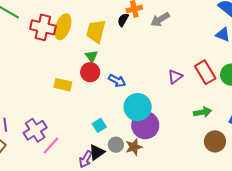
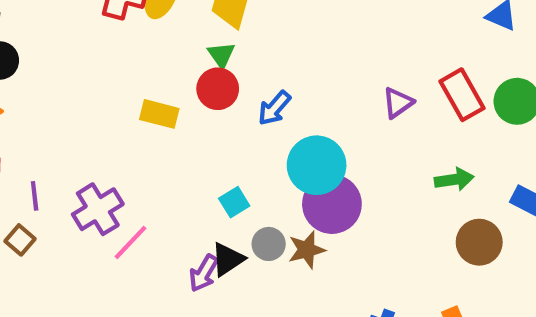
blue arrow: (117, 81) -> (274, 108), turned 102

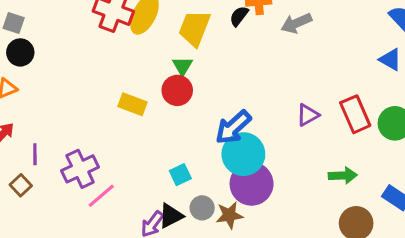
blue arrow: (274, 108) -> (233, 127), moved, size x1.4

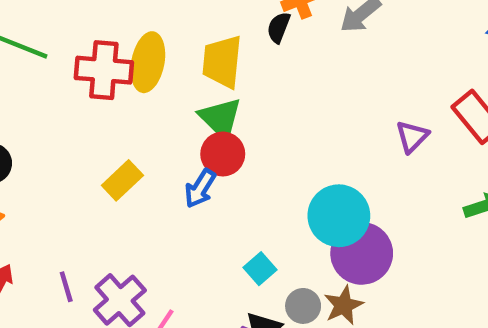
green triangle: (182, 66) -> (220, 118), size x1.5
yellow rectangle: (132, 104) -> (122, 180), moved, turned -48
blue arrow: (233, 127) -> (200, 188), moved, size x0.7
purple line: (35, 154) -> (66, 287), moved

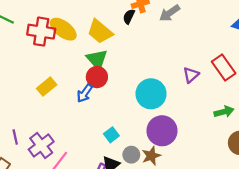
yellow ellipse: (148, 62) -> (63, 29), turned -68
yellow trapezoid: (222, 62) -> (100, 31), turned -60
cyan circle: (339, 216) -> (151, 94), moved

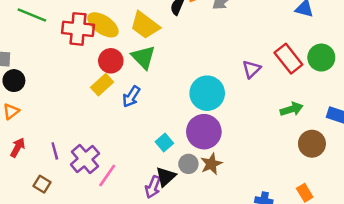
red circle: (97, 77) -> (111, 61), moved
yellow rectangle: (47, 87) -> (102, 85), moved
purple circle: (162, 131) -> (204, 132), moved

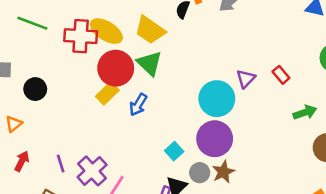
red rectangle: (288, 59) -> (281, 75), moved, size x0.6
red circle: (111, 61) -> (116, 68), size x1.4
purple triangle: (251, 69) -> (246, 79), moved
black circle: (14, 81) -> (35, 89), moved

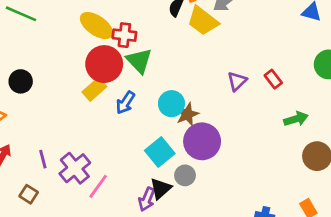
yellow trapezoid: (150, 30) -> (203, 21), moved
red cross: (81, 36) -> (124, 35), moved, size x0.7
cyan circle: (217, 99) -> (171, 104), moved, size x0.7
cyan square: (174, 151) -> (160, 152), size x1.5
brown star: (223, 172) -> (187, 114), moved

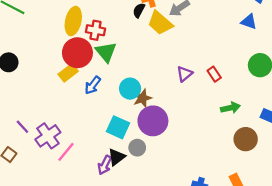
yellow ellipse: (96, 26) -> (73, 21), turned 64
cyan square: (160, 152) -> (118, 127), turned -30
purple line: (43, 159) -> (22, 127), turned -32

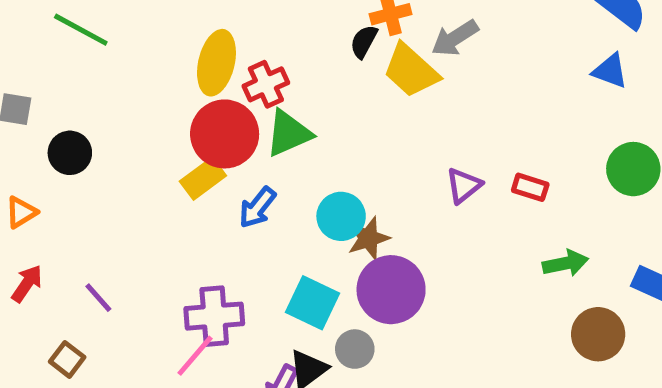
red cross: (95, 30) -> (266, 84), turned -36
green triangle: (106, 52) -> (289, 133), turned 45
red rectangle: (214, 74) -> (530, 187), turned -40
purple cross: (48, 136) -> (214, 316), moved, turned 30

